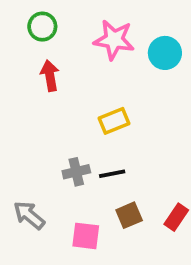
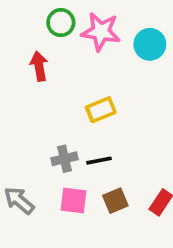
green circle: (42, 27) -> (61, 23), moved
pink square: (86, 236) -> (74, 201), moved

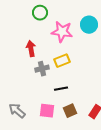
pink star: (101, 32) -> (62, 32), moved
red arrow: (39, 66) -> (31, 49), moved
gray cross: (64, 159) -> (42, 69), moved

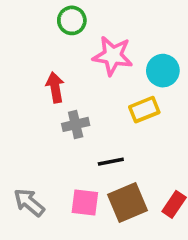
cyan circle: (89, 25) -> (163, 71), moved
yellow rectangle: (62, 61) -> (144, 110), moved
brown square: (70, 111) -> (128, 202), size x1.5

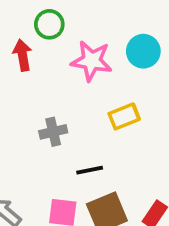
cyan circle: (163, 71) -> (143, 51), moved
red arrow: (55, 87) -> (22, 55), moved

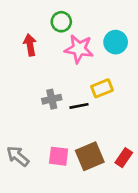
green circle: (49, 24) -> (61, 22), moved
black line: (90, 170) -> (79, 106), moved

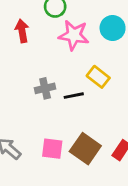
yellow rectangle: (102, 88) -> (98, 77), turned 60
brown square: (90, 156) -> (85, 149), turned -32

